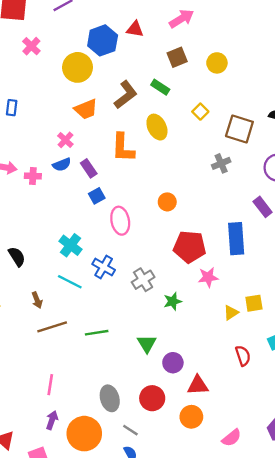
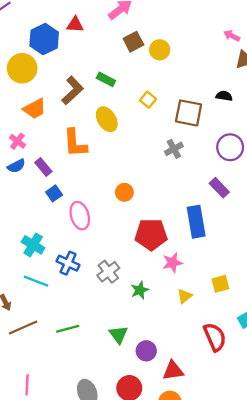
brown square: (177, 57) -> (133, 42), moved
yellow triangle: (231, 313) -> (185, 296), moved
red semicircle: (243, 356) -> (215, 337), size x1.4

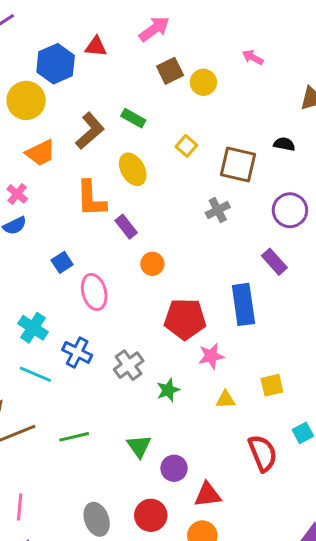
pink arrow: (232, 36) -> (253, 57), moved
purple rectangle: (43, 167) -> (126, 227), moved
yellow triangle: (185, 296) -> (226, 400), turned 35

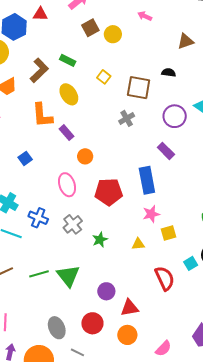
pink ellipse: (94, 292) -> (67, 185), moved
pink star: (211, 356) -> (151, 214), moved
green triangle: (139, 446) -> (68, 276), moved, size x1.4

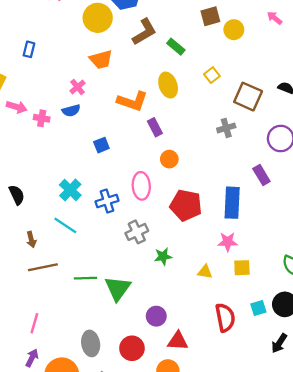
brown L-shape: (39, 70) -> (144, 32), moved
orange L-shape: (42, 115) -> (132, 101), turned -80
blue cross: (38, 218) -> (107, 201), moved, turned 36

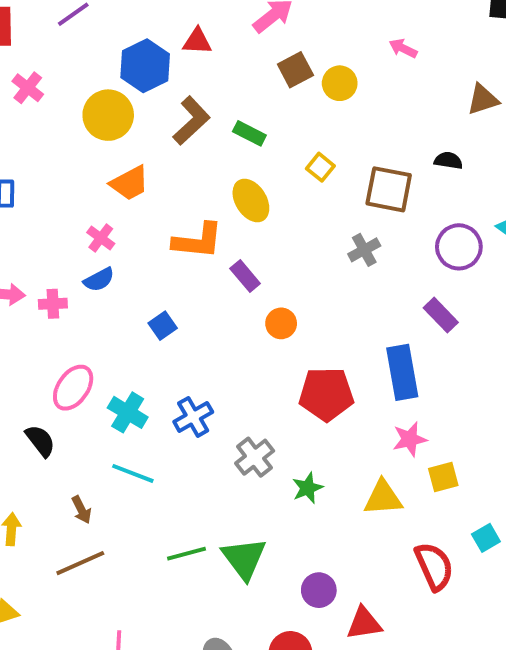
pink ellipse: (141, 186) -> (73, 388), moved, turned 52
brown line: (43, 267) -> (80, 563), moved
yellow triangle: (205, 272) -> (383, 498), size x1.5

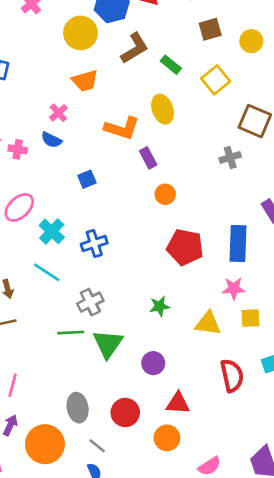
yellow circle: (340, 83) -> (251, 41), moved
yellow square: (320, 167) -> (216, 80), moved, size x1.5
blue semicircle: (99, 280) -> (51, 140), turned 42
gray cross: (255, 457) -> (90, 302), moved
purple circle: (319, 590) -> (153, 363), moved

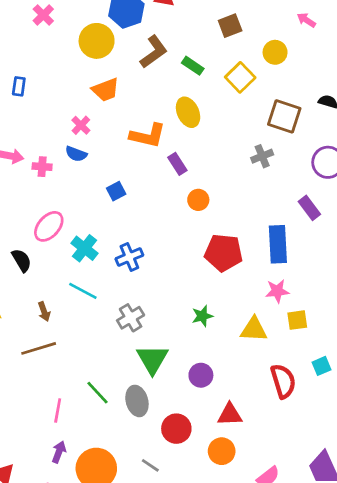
yellow circle: (251, 41) -> (275, 52), moved
green line: (71, 333) -> (98, 393), moved, turned 55
gray ellipse: (78, 408) -> (137, 401), moved

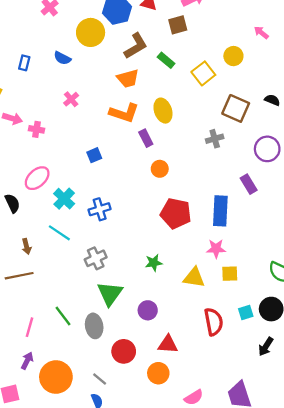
brown square: (230, 26) -> (178, 25), moved
orange trapezoid: (105, 90) -> (128, 78), moved
yellow ellipse: (188, 112) -> (163, 111), moved
blue semicircle: (76, 154) -> (62, 58), moved

